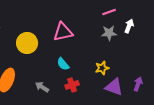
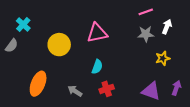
cyan semicircle: (63, 64) -> (97, 67), turned -120
yellow star: (102, 68) -> (163, 58), moved

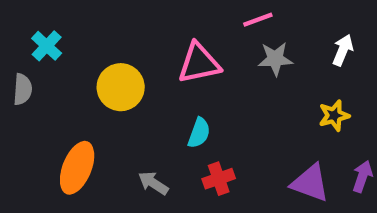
pink line: (146, 12) -> (258, 20), moved
gray star: (146, 34) -> (275, 59), moved
gray semicircle: (12, 46) -> (23, 89), turned -32

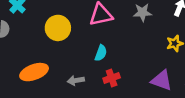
orange ellipse: (77, 168) -> (34, 72), turned 48
gray arrow: (153, 183) -> (76, 80), turned -42

